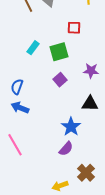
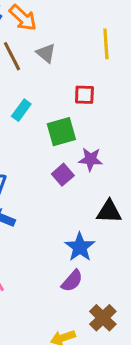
cyan rectangle: (33, 48) -> (21, 110), moved
purple star: (91, 71) -> (91, 159), moved

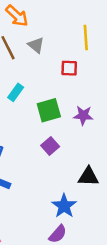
red square: (84, 95) -> (69, 68), moved
purple star: (91, 159) -> (83, 115), moved

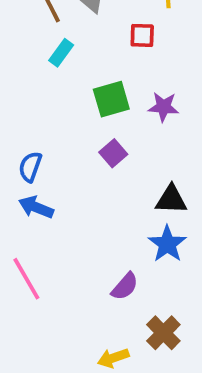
cyan rectangle: (16, 92) -> (61, 53), moved
blue star: (64, 206) -> (167, 244), moved

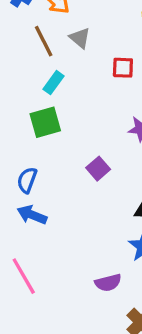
green square: (111, 99) -> (45, 122), moved
purple semicircle: (125, 286) -> (108, 283), turned 35

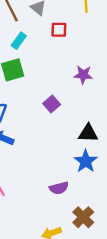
red square: (123, 68) -> (59, 30), moved

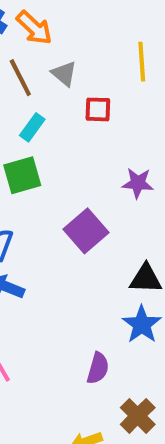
purple square: (52, 104) -> (86, 231), size x1.5
purple semicircle: (59, 188) -> (98, 368), turned -60

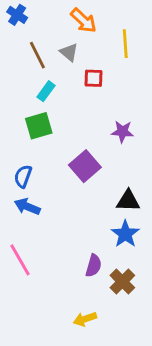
orange arrow: (34, 28) -> (83, 21), moved
brown cross: (138, 416) -> (122, 282), moved

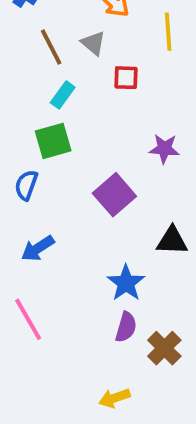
blue semicircle: (23, 176) -> (26, 185), moved
blue arrow: (27, 207) -> (38, 248), turned -55
blue star: (125, 234) -> (126, 283), moved

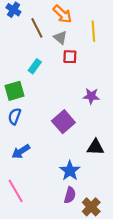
gray triangle: (93, 43) -> (60, 38), moved
brown line: (51, 47) -> (37, 28), moved
green square: (53, 141) -> (14, 91), moved

